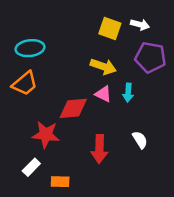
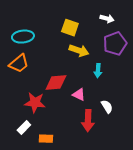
yellow square: (110, 29) -> (70, 28), moved
purple pentagon: (150, 57) -> (115, 44), turned -30
pink triangle: (103, 94) -> (79, 95), moved
red arrow: (99, 149) -> (88, 121), moved

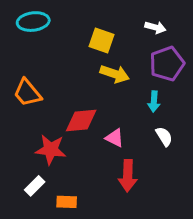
cyan ellipse: (23, 37) -> (33, 22), moved
orange trapezoid: (19, 64) -> (27, 93), turned 90
cyan arrow: (98, 71) -> (154, 102), moved
white semicircle: (107, 107) -> (164, 136), moved

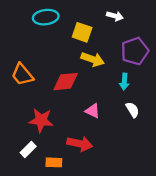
cyan ellipse: (33, 22) -> (46, 17), moved
white arrow: (155, 27) -> (115, 16), moved
red diamond: (81, 120) -> (66, 82), moved
red arrow: (128, 176) -> (80, 144), moved, turned -80

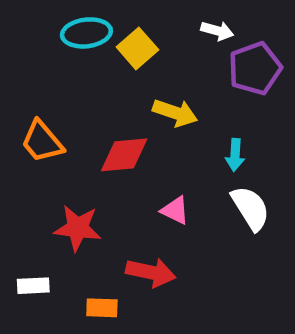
yellow square: (82, 32) -> (137, 48), moved, turned 30
purple pentagon: (135, 51) -> (255, 68), moved
white semicircle: (132, 110) -> (251, 208), size x1.5
white rectangle: (28, 150) -> (33, 286), moved, turned 42

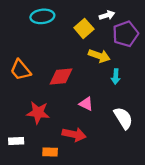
white arrow: (217, 31) -> (107, 15), turned -32
yellow square: (137, 48) -> (84, 28), moved
yellow arrow: (175, 113) -> (99, 56), moved
white semicircle: (251, 208) -> (123, 118), moved

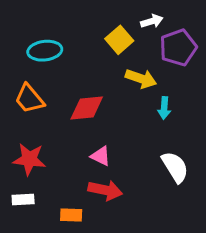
cyan ellipse: (42, 16) -> (45, 51), moved
pink triangle: (86, 104) -> (101, 156), moved
red star: (38, 113) -> (29, 159), moved

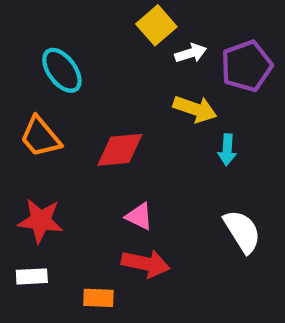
white arrow: (152, 21) -> (191, 53), moved
yellow square: (119, 40) -> (156, 25), moved
cyan ellipse: (45, 51) -> (62, 70), turned 60

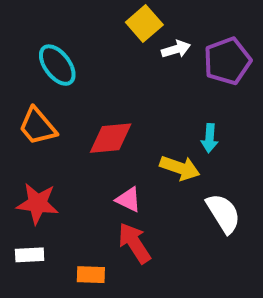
yellow arrow: (195, 109) -> (180, 168), moved
red arrow: (146, 264) -> (134, 243), turned -135

